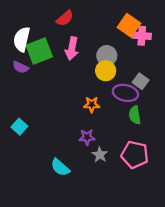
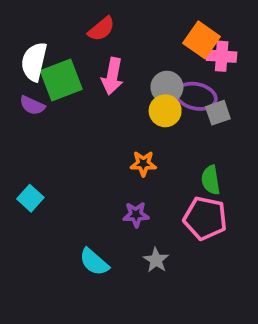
gray square: (141, 81) -> (218, 113), moved, turned 35
purple ellipse: (125, 93) -> (196, 96), moved
gray star: (100, 155) -> (156, 260), moved
pink pentagon: (135, 155) -> (205, 218), moved

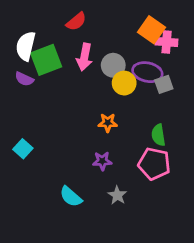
gray circle: (167, 87) -> (113, 65), moved

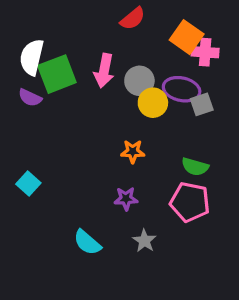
red semicircle: (76, 21) -> (133, 19), moved
green semicircle: (158, 135) -> (195, 167), turned -65

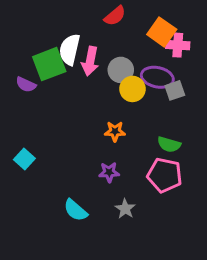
white semicircle: (32, 57) -> (70, 49), moved

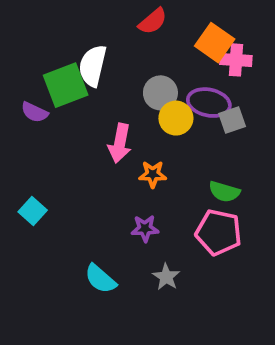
pink arrow: (90, 61) -> (120, 143), moved

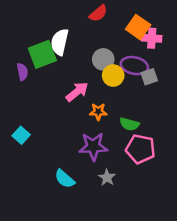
purple semicircle: (35, 112) -> (22, 72), turned -126
pink arrow: (120, 143) -> (77, 92), turned -140
green semicircle: (224, 192) -> (129, 124), moved
purple star: (145, 228) -> (93, 146), size x1.6

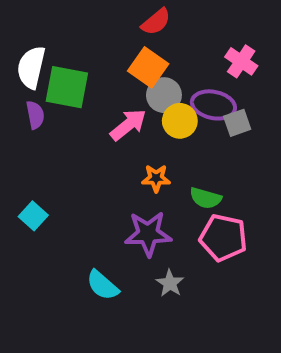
orange square: (138, 27) -> (148, 67), moved
pink cross: (152, 38) -> (241, 61), turned 30
white semicircle: (60, 42) -> (31, 67), moved
green square: (42, 54) -> (67, 87), turned 32
pink arrow: (77, 92) -> (128, 125), moved

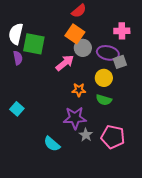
pink cross: (241, 61) -> (122, 31), turned -35
yellow circle: (180, 121) -> (104, 78), moved
pink pentagon: (223, 238) -> (113, 137), moved
gray star: (170, 283) -> (86, 135), moved

